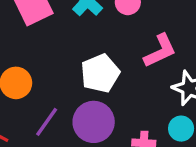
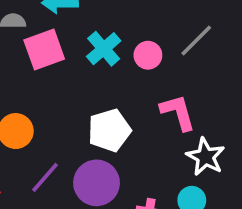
pink L-shape: (160, 51) -> (178, 112), turned -87

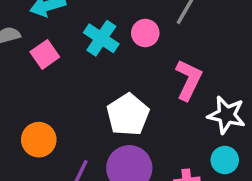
pink square: (44, 50) -> (45, 54), size x0.7
pink L-shape: (178, 112) -> (189, 80), turned 57

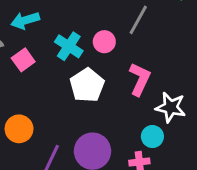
white pentagon: (128, 115) -> (87, 85), moved
cyan circle: (225, 160) -> (152, 137), moved

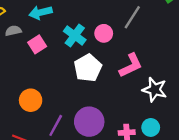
pink L-shape: (140, 79) -> (131, 65), turned 36
cyan circle: (152, 137) -> (151, 127), moved

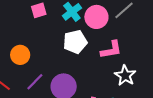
pink circle: (104, 33) -> (96, 17), size x1.5

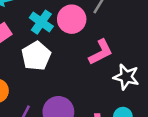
white pentagon: (75, 42) -> (36, 56), moved

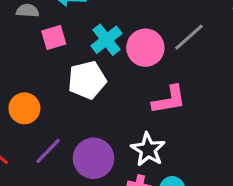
white star: (126, 77) -> (148, 150), moved

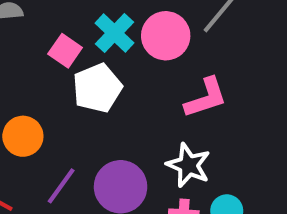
pink square: (54, 37) -> (65, 51), moved, turned -30

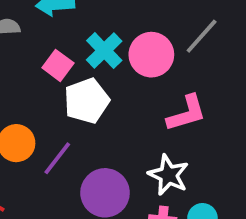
purple line: (61, 186) -> (57, 158), moved

